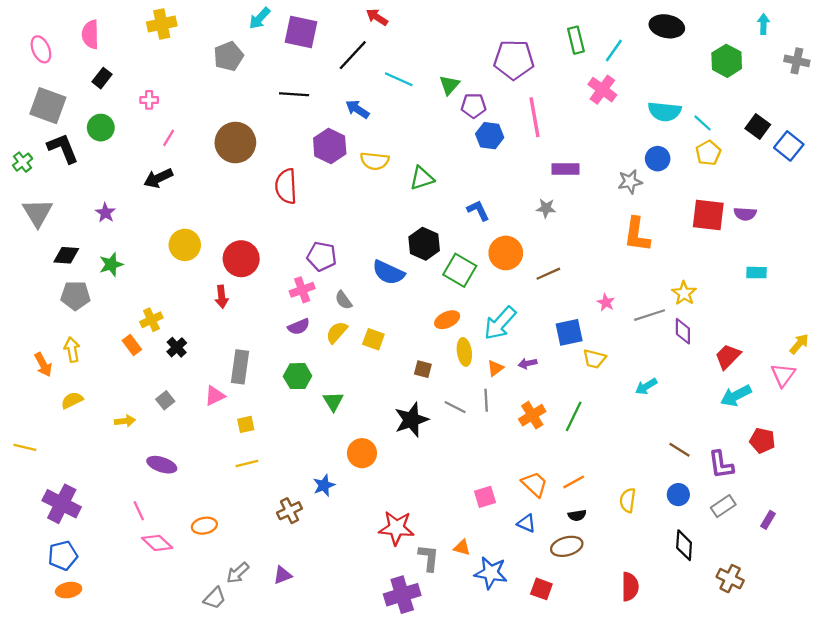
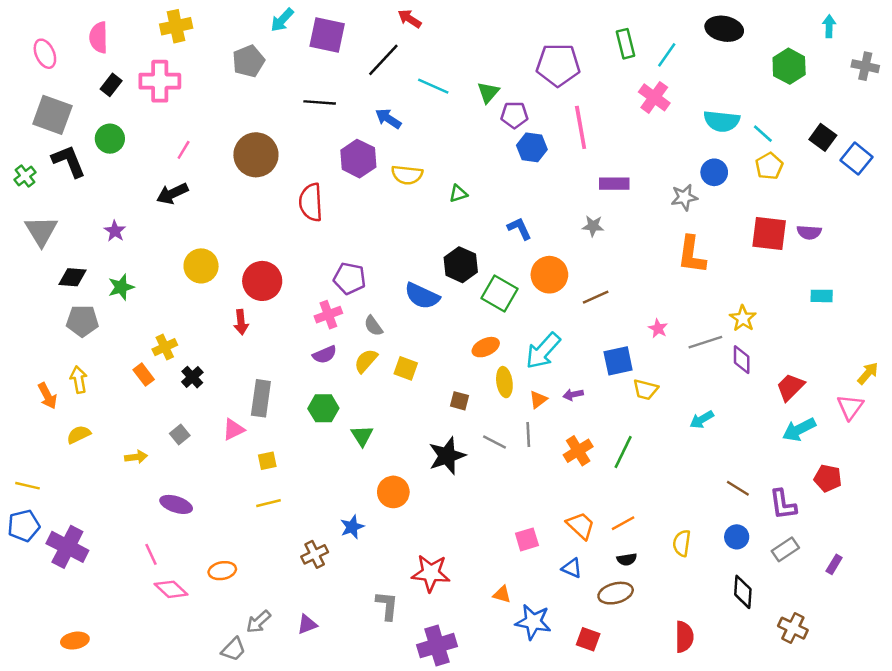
pink cross: (149, 100) -> (160, 81), moved, size x2.0
green triangle: (422, 178) -> (458, 194), size x0.7
blue pentagon: (63, 556) -> (24, 526), moved
gray L-shape: (429, 558) -> (387, 606), moved

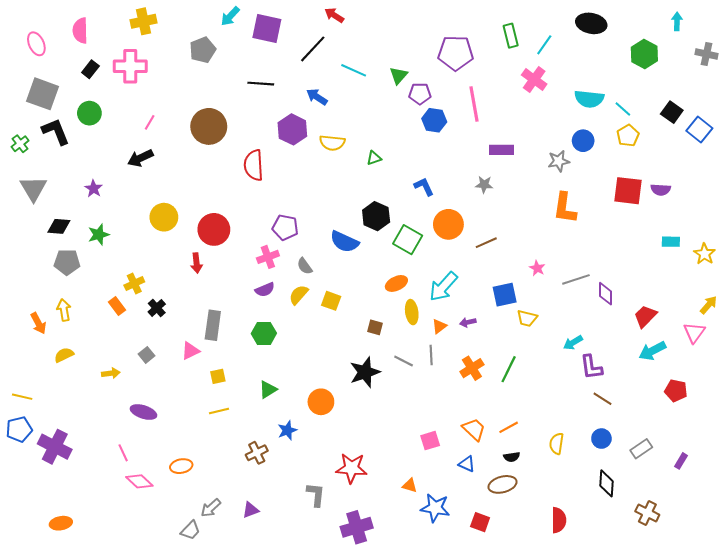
yellow star: (743, 318) -> (704, 254), moved
green triangle: (362, 436) -> (268, 390), moved, turned 30
purple L-shape: (783, 504) -> (591, 367), moved

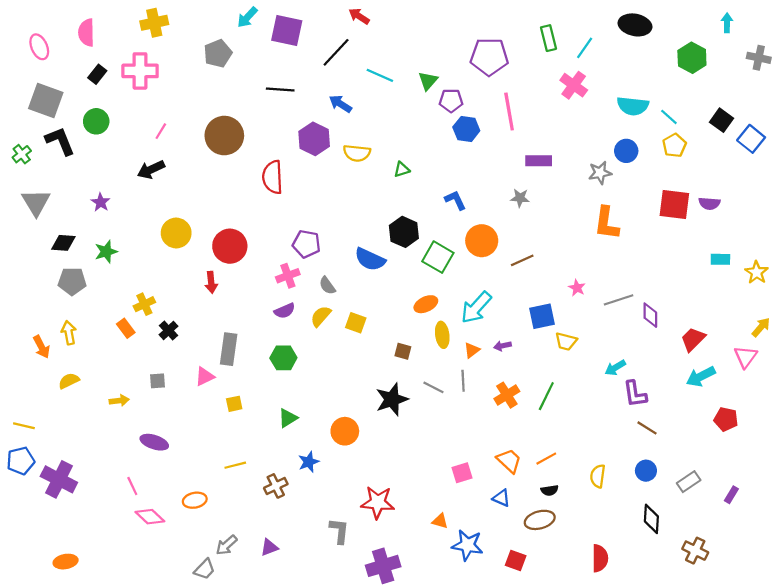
gray square: (147, 355) -> (158, 381), turned 35
yellow line: (219, 411) -> (235, 465), moved

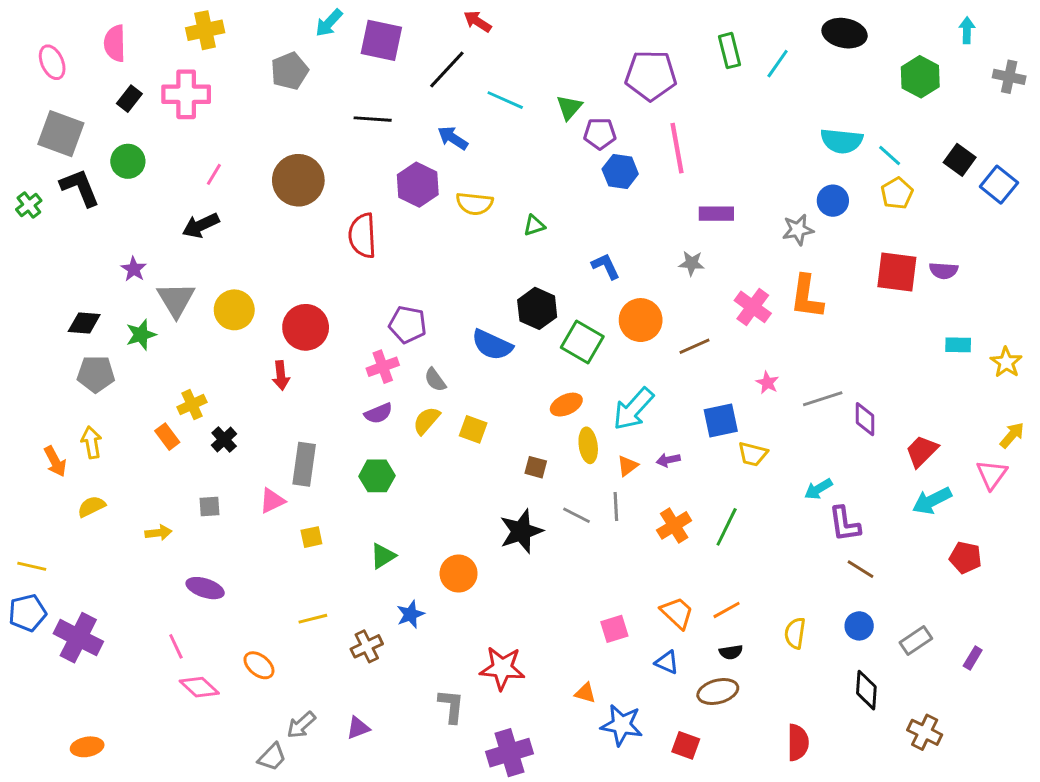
pink cross: (574, 85) -> (753, 307), moved
gray triangle: (36, 202) -> (176, 300), moved
orange ellipse: (195, 500) -> (259, 665), turned 50

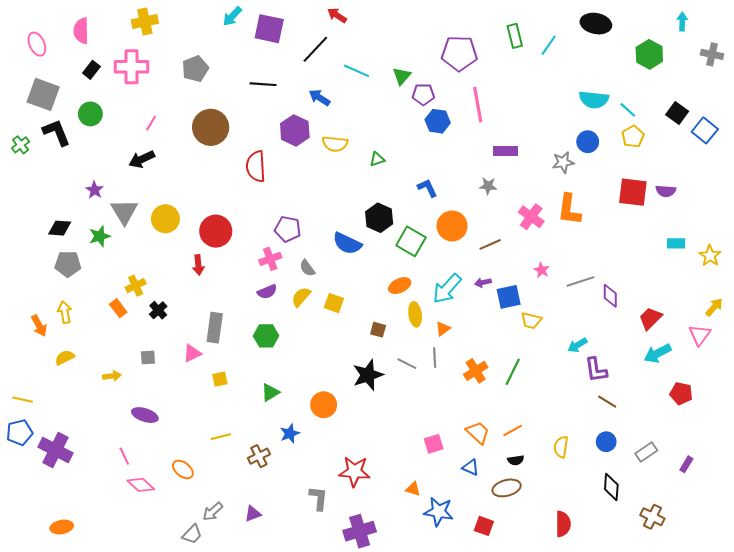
gray pentagon: (290, 71) -> (195, 69), moved
purple arrow: (668, 460) -> (483, 282), moved

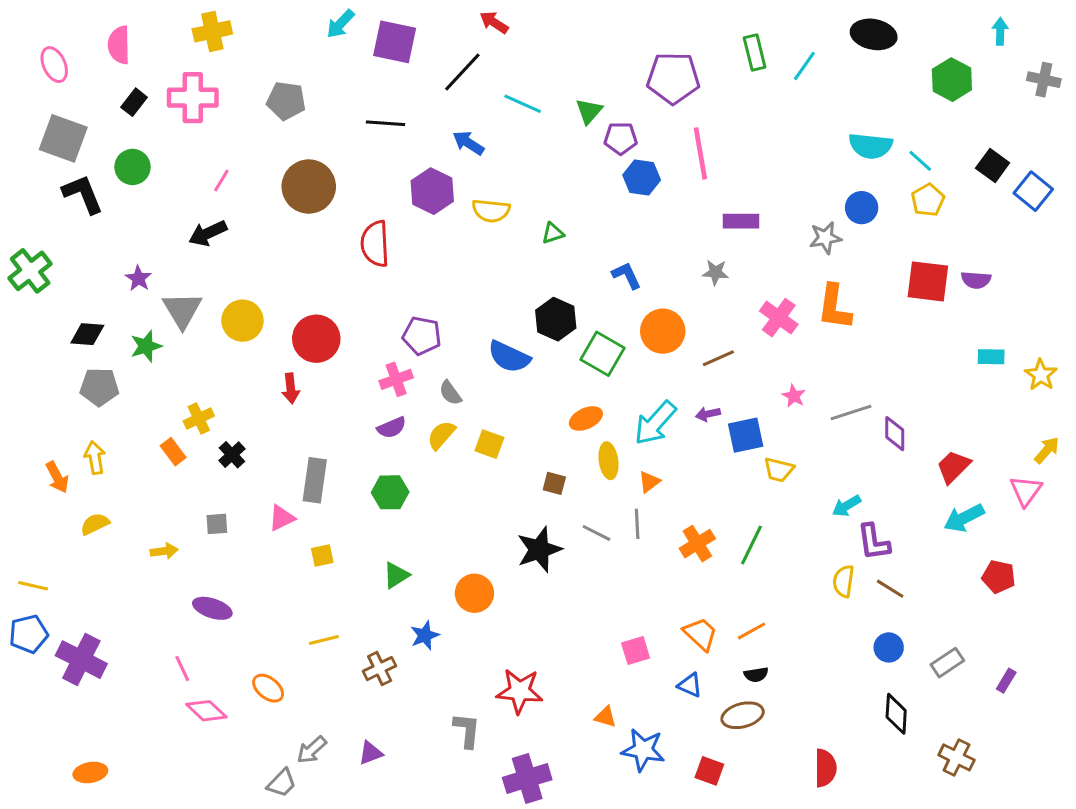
gray pentagon: (195, 69) -> (286, 101), turned 30
green cross: (21, 145) -> (30, 271), moved, size x1.6
yellow semicircle: (561, 447) -> (843, 581), moved

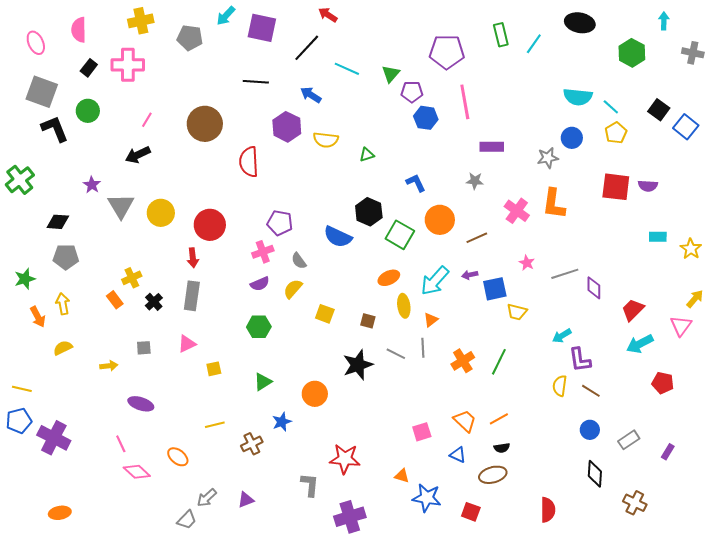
gray pentagon: (286, 101) -> (190, 38), moved
green star: (146, 346) -> (25, 279), moved
yellow square: (489, 444) -> (325, 314), moved
gray rectangle: (315, 480) -> (192, 296), moved

